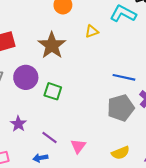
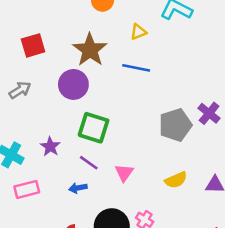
purple circle: (26, 77) -> (73, 84), moved
blue line: (124, 77) -> (136, 68), moved
green square: (53, 91) -> (94, 128), moved, size x1.4

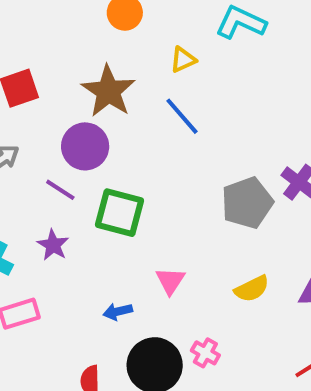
blue line: (136, 68) -> (182, 116), turned 40
purple line: (89, 163) -> (60, 190), moved
blue arrow: (78, 188) -> (118, 311), moved

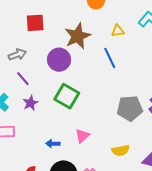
purple line: (60, 190) -> (23, 79), moved

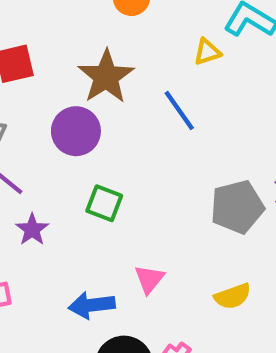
yellow triangle: (118, 31) -> (207, 52), moved
green square: (67, 96) -> (104, 203), size x0.7
blue arrow: (53, 144) -> (92, 305), size x1.5

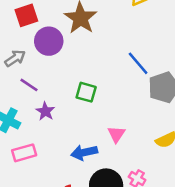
blue line: (179, 110) -> (138, 63), moved
purple circle: (76, 131) -> (49, 41), moved

